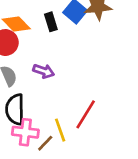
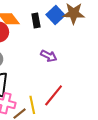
purple arrow: (44, 71) -> (49, 56), moved

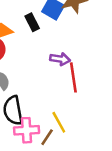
red line: (54, 95) -> (73, 77), moved, turned -30

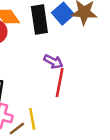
black rectangle: (32, 22) -> (39, 19), size x1.6

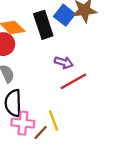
red line: (60, 83) -> (73, 81), turned 60

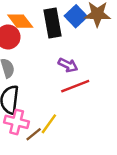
yellow line: (54, 120) -> (49, 124), turned 48

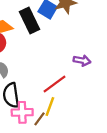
purple arrow: (68, 65) -> (82, 60), moved
red line: (75, 86) -> (54, 84), moved

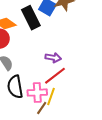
purple arrow: (82, 60) -> (53, 58), moved
pink cross: (22, 112) -> (37, 93), moved

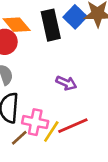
red line: (55, 76) -> (73, 126), moved
brown line: (42, 108) -> (19, 138), moved

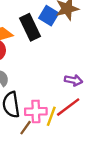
purple arrow: (66, 83) -> (74, 80), moved

